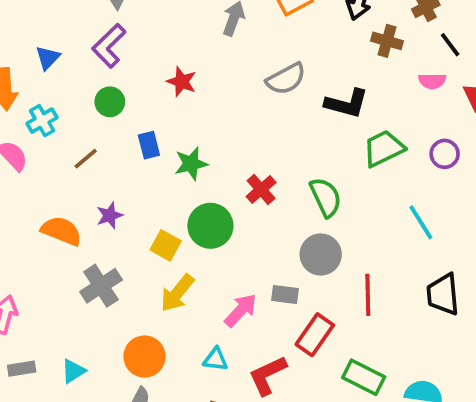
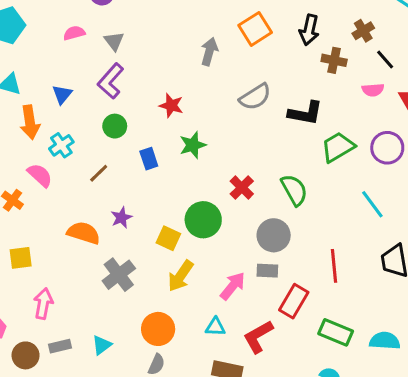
purple circle: (445, 154) -> (387, 148), size x1.4
green star: (191, 164) -> (193, 145), moved
gray circle: (321, 254) -> (274, 235), moved

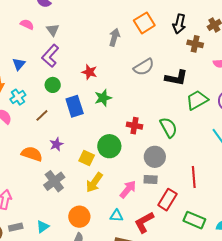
pink semicircle: (74, 33) -> (27, 24), turned 40
blue rectangle: (149, 159) -> (75, 106), size x1.5
red cross: (242, 187) -> (135, 126), turned -35

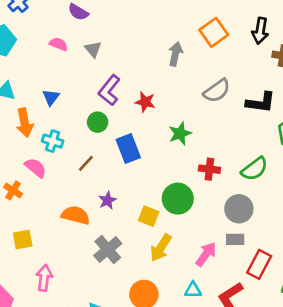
purple L-shape: (50, 56) -> (109, 90), moved
cyan cross: (18, 97) -> (53, 141), turned -35
green star: (103, 98) -> (180, 134), moved
green semicircle: (168, 127) -> (255, 169), turned 85

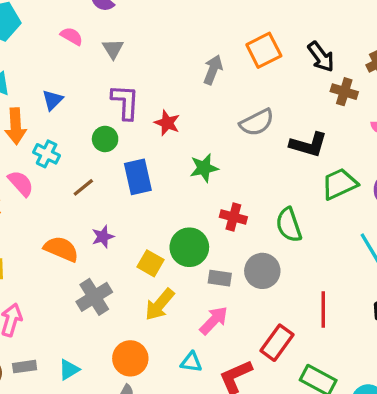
black arrow: (260, 31) -> (321, 57), turned -55
purple L-shape: (109, 90) -> (125, 102), turned 136
green semicircle: (255, 169) -> (289, 225), turned 100
gray rectangle: (235, 239) -> (220, 278), moved

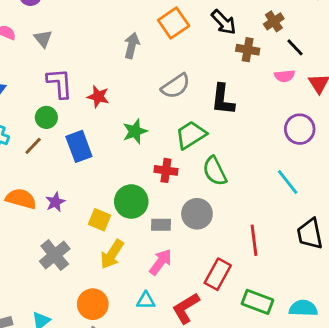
black L-shape: (308, 145) -> (223, 100), turned 88
green trapezoid: (339, 184) -> (191, 135), moved
brown line: (83, 187) -> (33, 146), moved
orange semicircle: (61, 249) -> (21, 199), moved

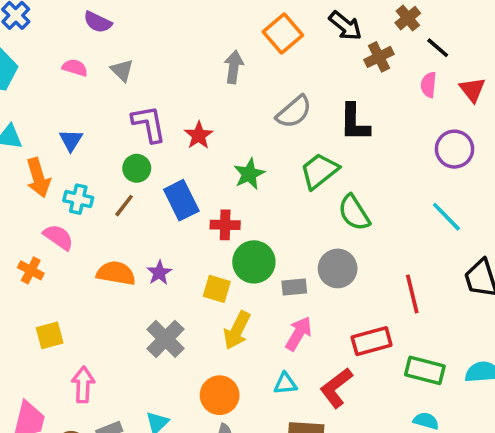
brown cross: (248, 50) -> (379, 57), turned -30
pink semicircle: (285, 76) -> (429, 85), turned 108
red star: (98, 97) -> (199, 135), turned 30
red cross: (166, 170) -> (225, 225), moved
red rectangle: (218, 274) -> (372, 341), turned 52

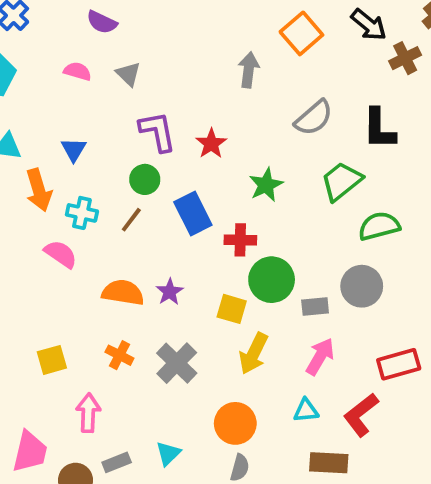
green semicircle: (354, 213) -> (379, 226), turned 108
orange cross: (31, 270) -> (119, 355), moved

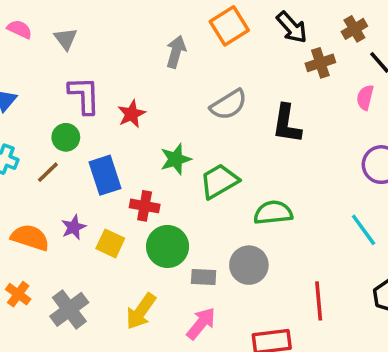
green trapezoid: (342, 181) -> (219, 181), moved
purple star: (170, 292) -> (74, 227), moved
yellow square: (232, 309) -> (110, 243), moved

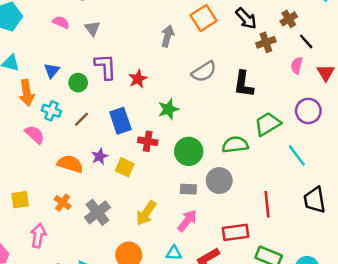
green circle: (66, 137) -> (78, 83), moved
green trapezoid: (219, 181) -> (268, 124), moved
green circle: (168, 246) -> (189, 151), moved

